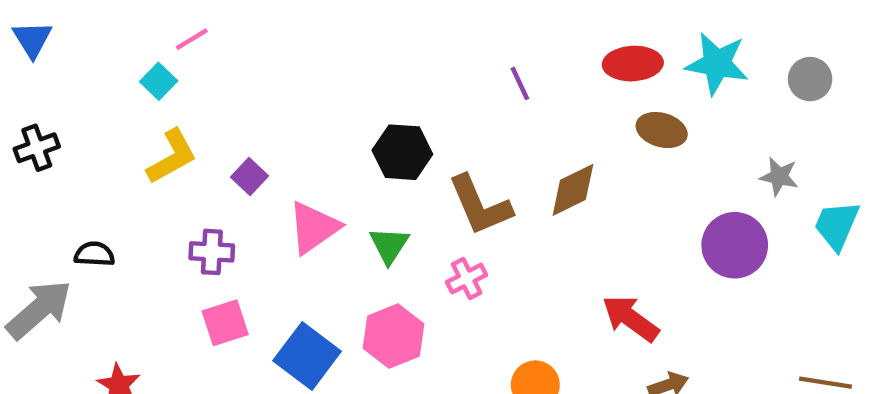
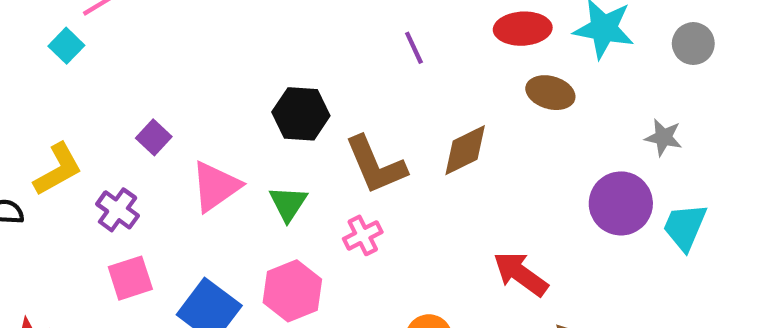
yellow L-shape: (172, 157) -> (58, 169), moved
cyan trapezoid: (837, 225) -> (685, 227), moved
purple cross: (212, 252) -> (118, 210), turned 33

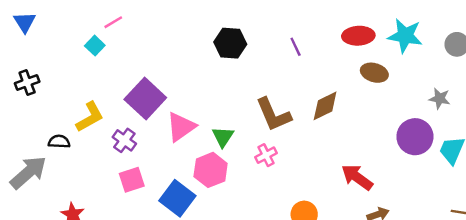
black hexagon: (301, 114) -> (230, 43), moved
purple square: (154, 137) -> (145, 99), size x2.0
pink hexagon: (292, 291) -> (211, 170), moved

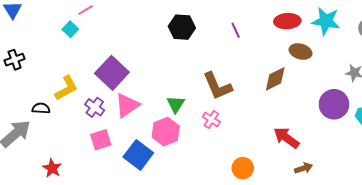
brown diamond: (325, 106) -> (275, 79), moved
pink triangle: (181, 127) -> (127, 105), moved
pink cross: (266, 155) -> (211, 119), turned -30

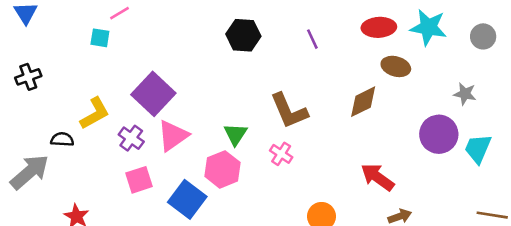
cyan square: (70, 29) -> (100, 38), turned -35

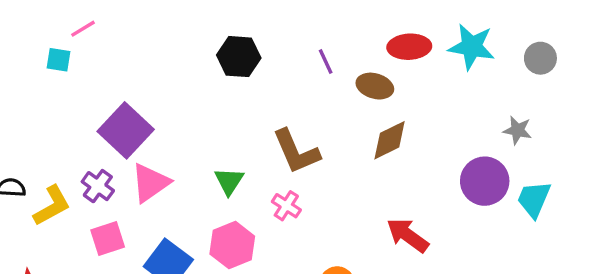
brown ellipse: (396, 66) -> (375, 86), moved
yellow L-shape: (95, 113) -> (52, 206), moved
pink hexagon: (222, 169) -> (232, 245), moved

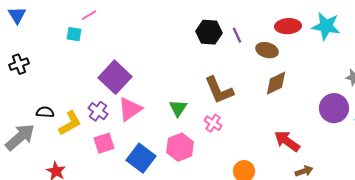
black hexagon: (239, 57) -> (209, 32), moved

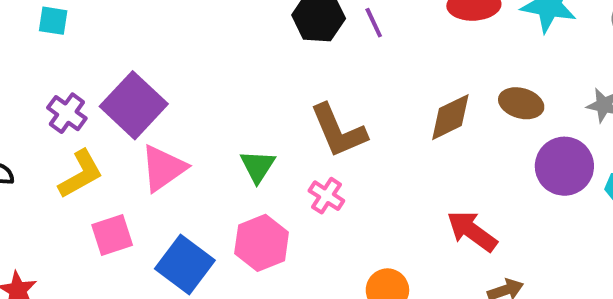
brown ellipse: (267, 50) -> (521, 103), moved
purple cross: (98, 111) -> (67, 113), moved
yellow L-shape: (70, 123) -> (81, 174), moved

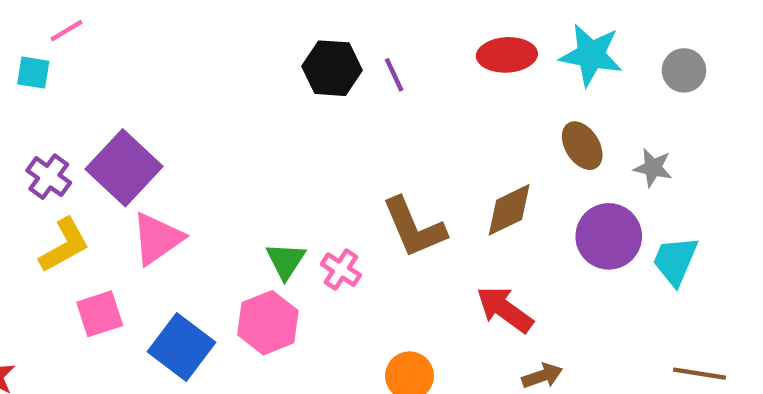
brown ellipse: (521, 103) -> (582, 146), moved, turned 42
brown diamond: (450, 117) -> (509, 210), moved
brown L-shape: (338, 131) -> (414, 228), moved
green triangle: (258, 166) -> (286, 261), moved

